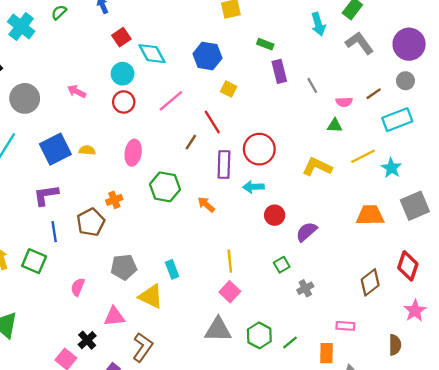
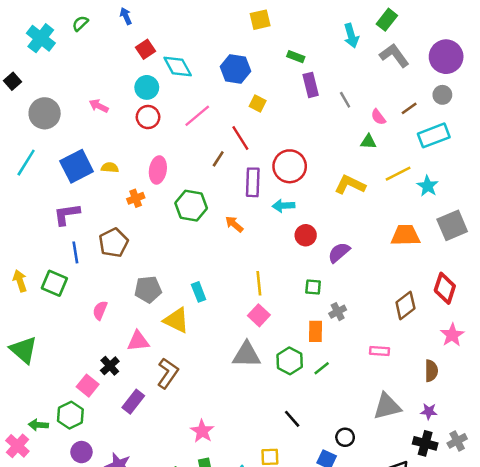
pink semicircle: (344, 102) -> (378, 117), turned 56
orange cross: (114, 200) -> (136, 198), moved
green square: (282, 265) -> (313, 287), turned 35
orange rectangle: (326, 353) -> (316, 331), moved

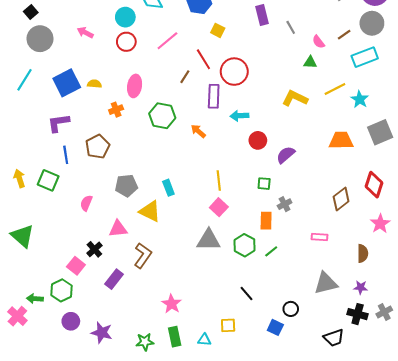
black square: (13, 81) -> (31, 12), moved
gray circle: (442, 95) -> (372, 23), size x1.5
red circle: (290, 166) -> (234, 72), moved

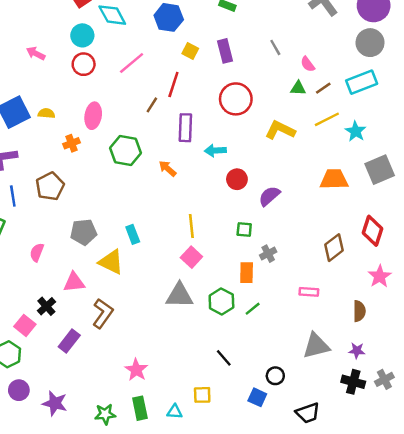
purple rectangle: (262, 15) -> (225, 51), moved
brown line: (344, 35) -> (323, 88), moved
red line: (203, 59) -> (173, 85), turned 50
red circle: (234, 72) -> (236, 99), moved
black trapezoid: (334, 338) -> (308, 413), moved

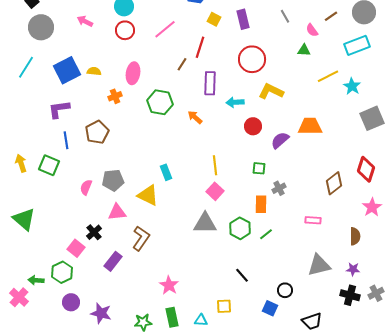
brown line: (323, 88) -> (331, 16), moved
yellow L-shape: (280, 130) -> (271, 91), moved
orange trapezoid: (334, 179) -> (310, 126), moved
gray pentagon: (84, 232) -> (113, 180), moved

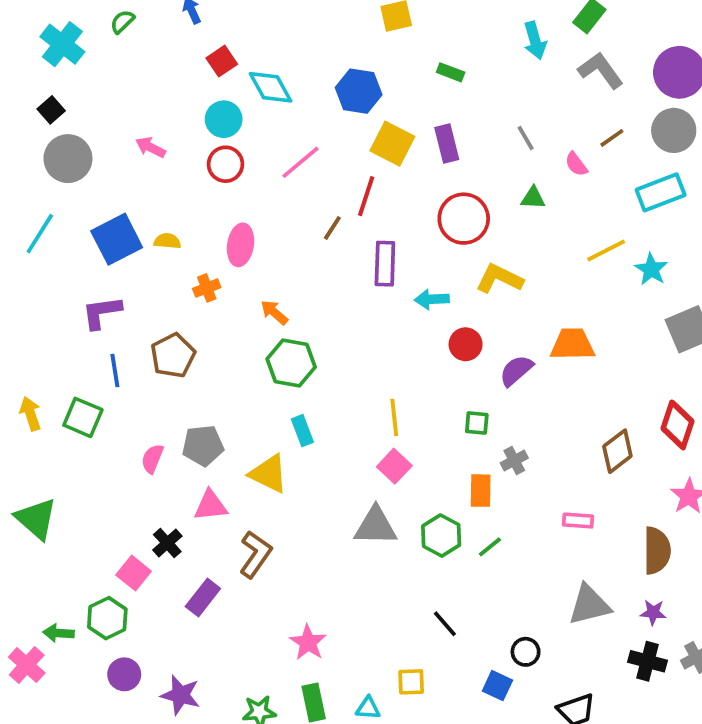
yellow square: (214, 19) -> (392, 144), size x1.6
green triangle: (304, 50) -> (533, 198), moved
green hexagon: (160, 102) -> (291, 363), moved
orange arrow: (195, 117) -> (274, 312), moved
brown semicircle: (355, 236) -> (657, 551), size x1.4

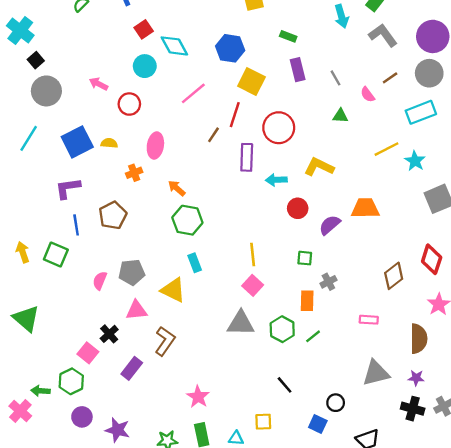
cyan cross: (62, 44) -> (20, 31), moved
purple rectangle: (447, 144) -> (298, 70), moved
red circle: (225, 164) -> (129, 104), moved
red circle: (464, 219) -> (279, 128), moved

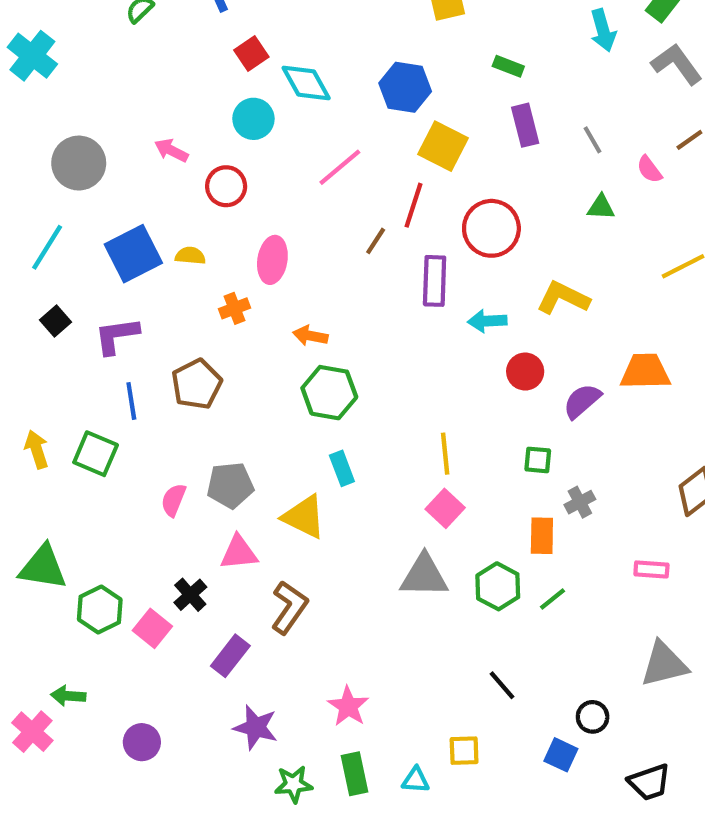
black square: (36, 60) -> (56, 321), moved
orange arrow: (177, 188) -> (310, 336), turned -30
green triangle: (26, 319) -> (43, 567), turned -32
green hexagon: (71, 381) -> (100, 609), moved
purple star: (117, 430) -> (256, 727), moved

